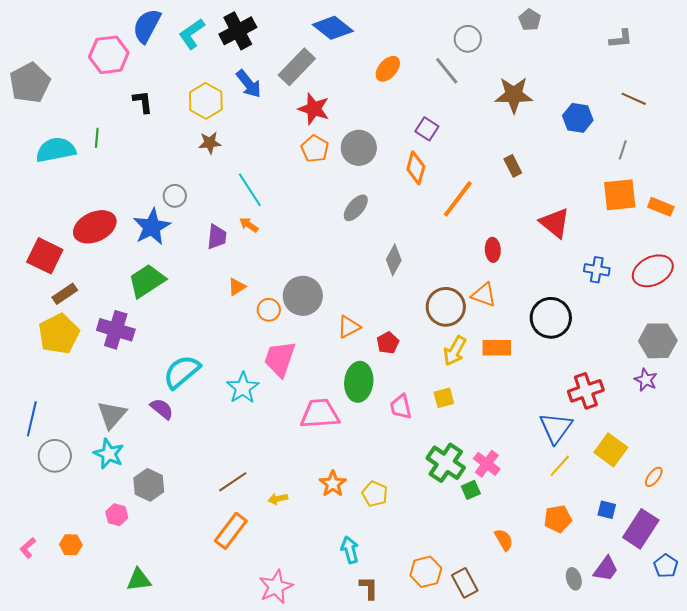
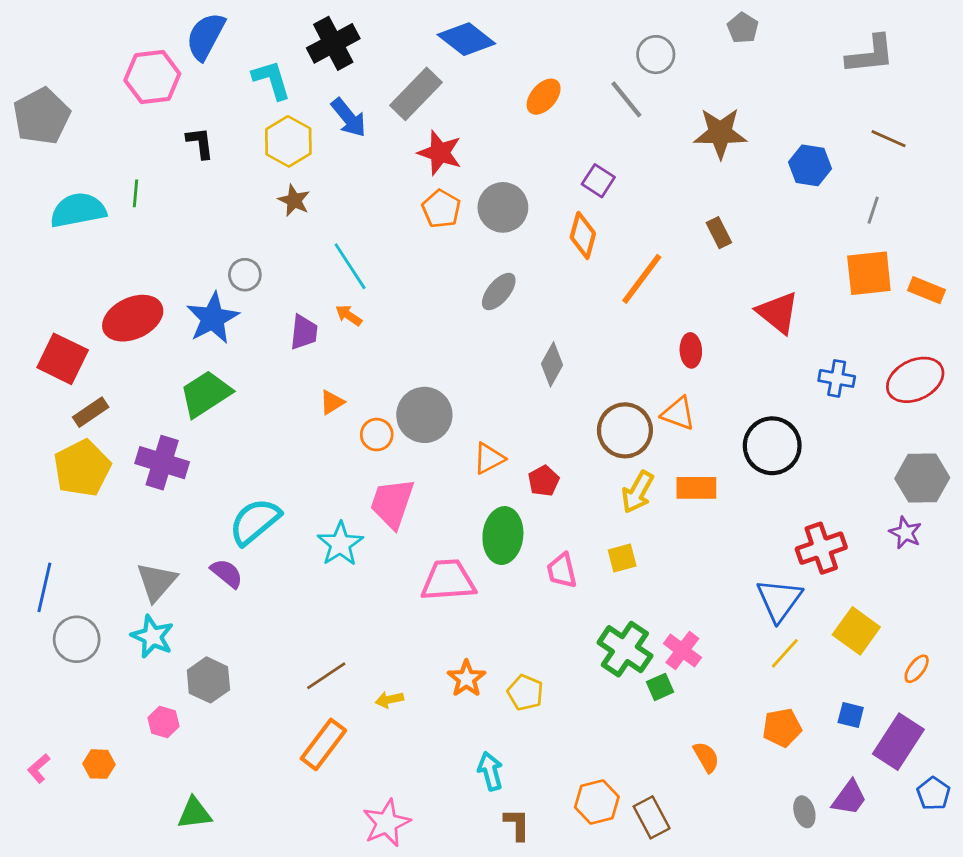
cyan L-shape: (192, 34) -> (272, 80), moved, turned 108
gray L-shape: (621, 39) -> (870, 55), size x1.5
brown star: (210, 143) -> (294, 200), turned 30

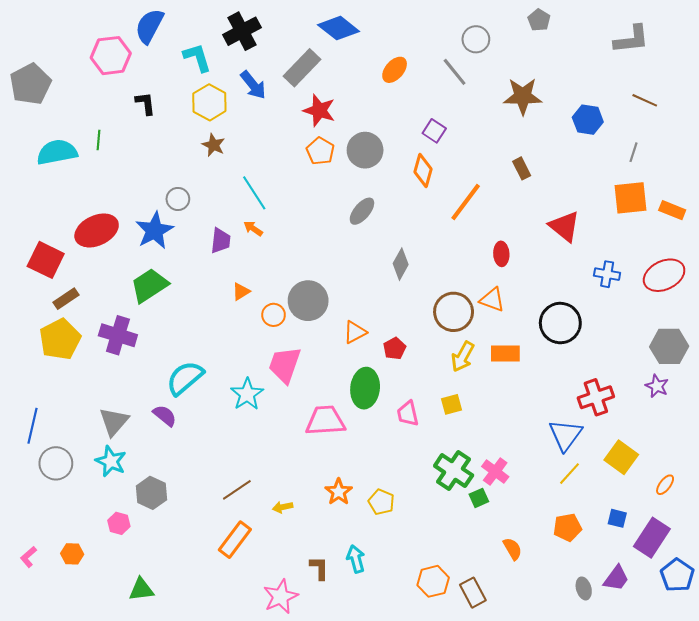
blue pentagon: (933, 794) -> (677, 575), size x1.4
brown L-shape: (517, 824) -> (319, 568), moved

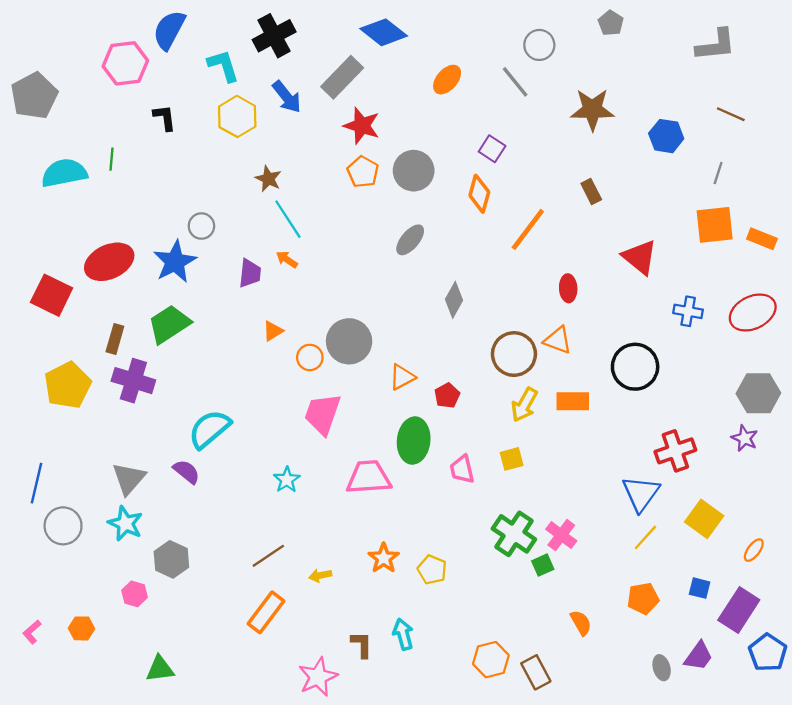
brown star: (214, 145) -> (268, 179), moved
brown rectangle: (66, 299) -> (115, 339), moved, turned -40
cyan star: (247, 394) -> (287, 480), moved, size x0.7

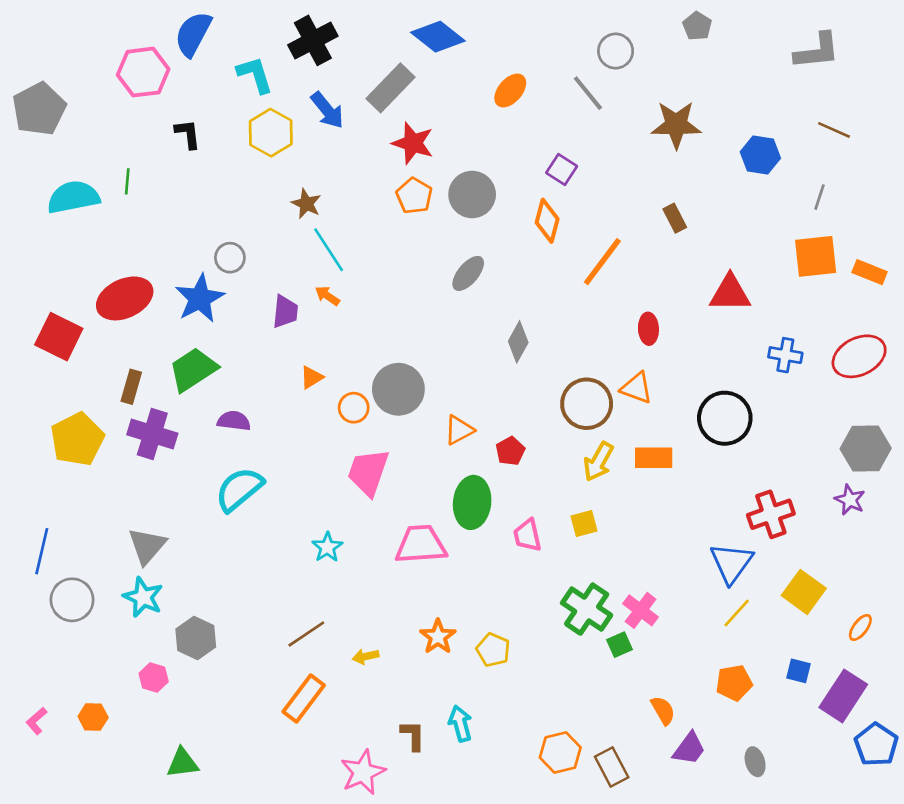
red triangle: (640, 257) -> (730, 293), turned -39
purple semicircle: (186, 472) -> (234, 421), moved, turned -32
purple trapezoid: (698, 656) -> (689, 749), moved

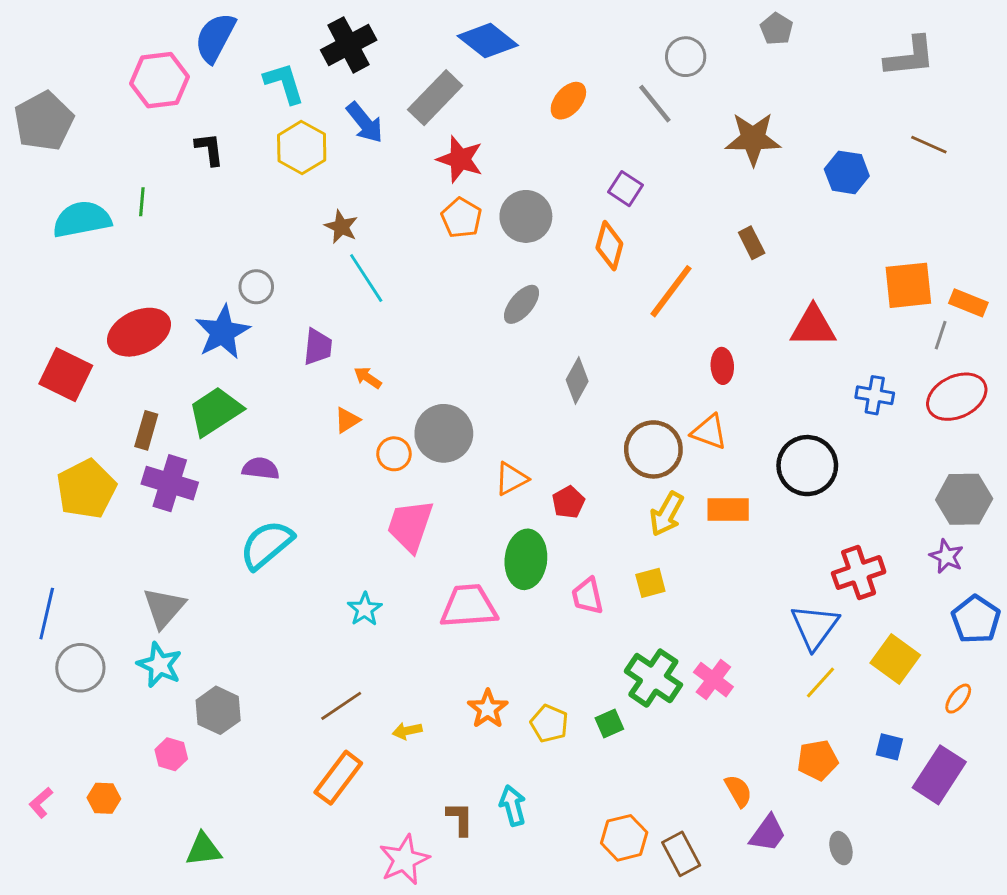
gray line: (820, 197) -> (941, 335), moved
orange arrow: (327, 296) -> (368, 378), moved
green square: (620, 645) -> (609, 723), moved
blue pentagon: (876, 745) -> (976, 619), moved

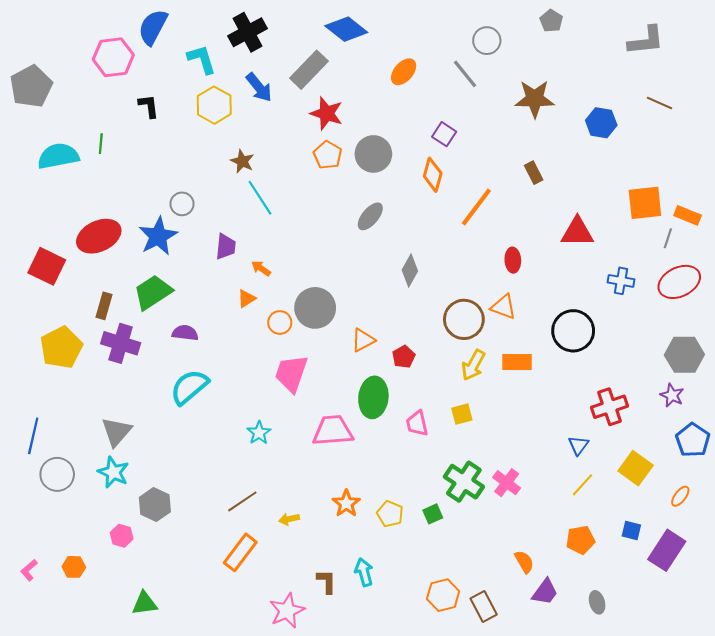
blue triangle: (815, 627) -> (578, 445), size x0.6

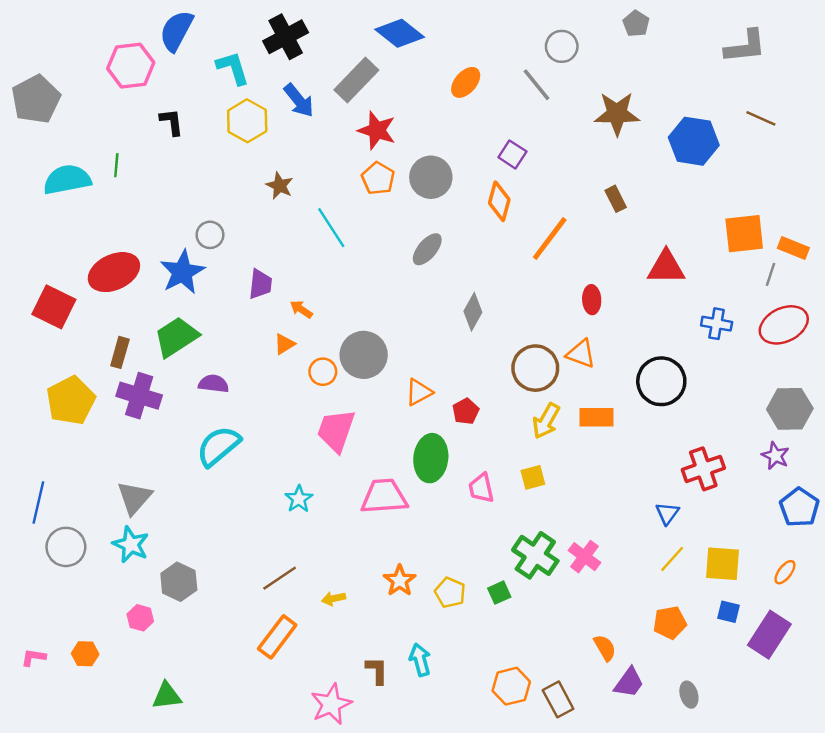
blue hexagon: (601, 123) -> (694, 141), size x1.4
cyan line: (260, 198) -> (331, 228), moved
yellow square: (636, 468) -> (723, 564), moved, turned -32
pink L-shape: (29, 570) -> (34, 657), turned 50

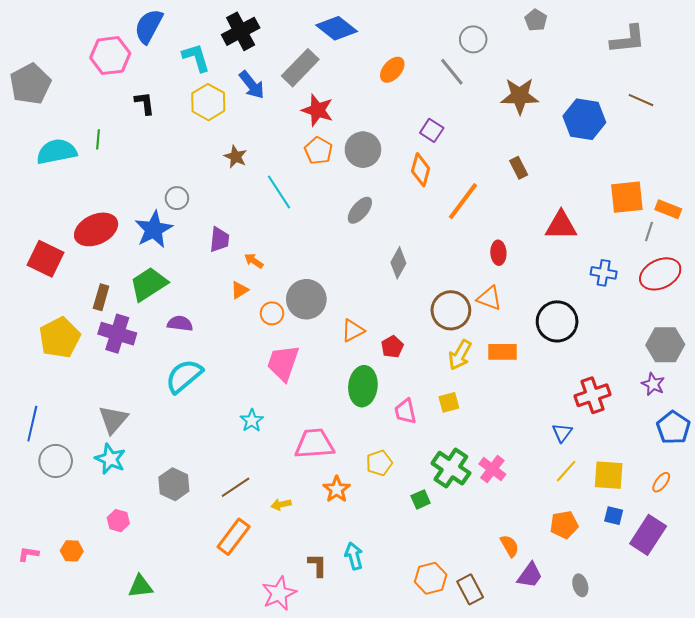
pink trapezoid: (384, 497) -> (314, 444), moved
gray hexagon: (179, 582) -> (174, 484), moved
yellow pentagon: (450, 593) -> (379, 463), moved, turned 30

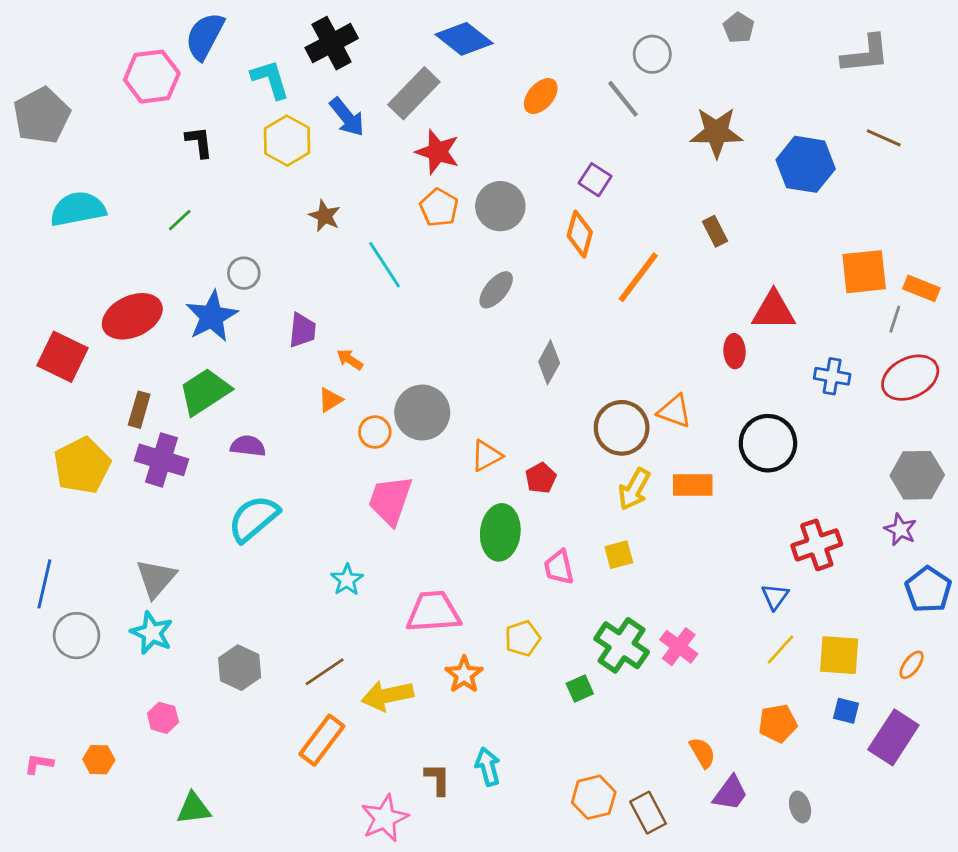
green line: (98, 139) -> (180, 220), moved, turned 42
red ellipse: (498, 253) -> (735, 351), moved
yellow arrow: (281, 504) -> (387, 696), size x1.8

